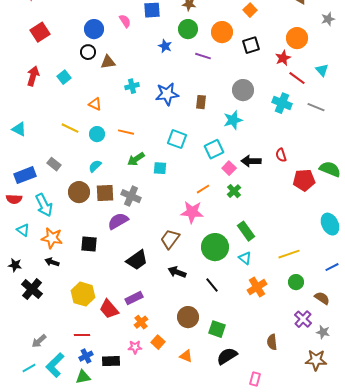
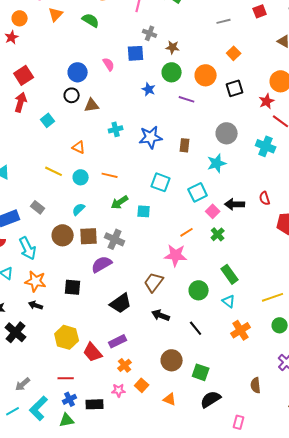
red arrow: (33, 76) -> (21, 102), moved
green circle: (215, 247) -> (199, 290), size x0.7

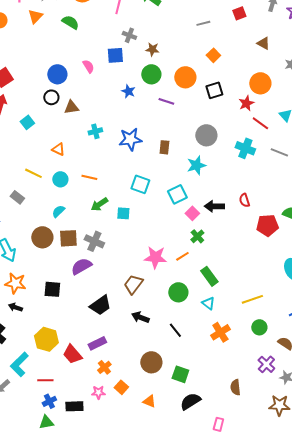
gray rectangle: (38, 207) -> (17, 197), moved
orange line: (187, 232) -> (182, 256), moved
cyan L-shape: (39, 408) -> (19, 364), moved

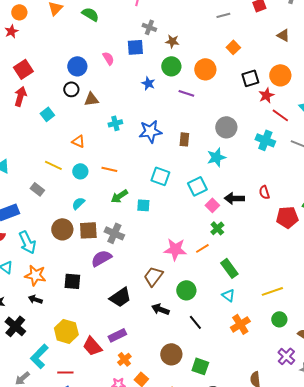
black square: (214, 90) -> (250, 78), moved
green circle: (178, 292) -> (186, 290), moved

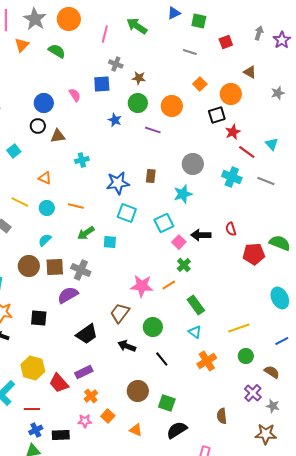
gray line: (223, 15) -> (190, 52), turned 32
orange circle: (280, 75) -> (231, 94), moved
blue star: (150, 131) -> (118, 183), moved

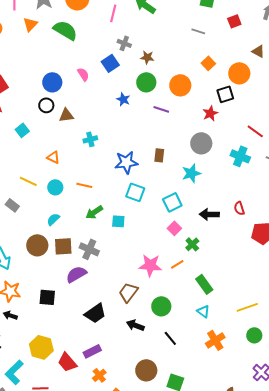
green semicircle: (57, 51) -> (65, 30), size x1.4
blue square: (102, 84) -> (110, 63), turned -30
red star: (233, 132) -> (210, 113), moved
pink square: (179, 242) -> (174, 228), moved

